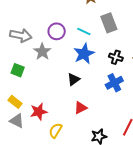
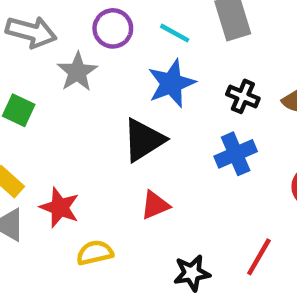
black triangle: (73, 79) -> (144, 140), size x1.5
red star: (39, 112) -> (60, 207), turned 30
yellow semicircle: (56, 130) -> (95, 253), turned 42

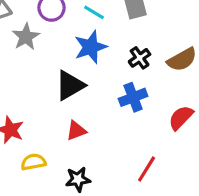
black cross: (243, 96) -> (140, 58), turned 30
black star: (192, 273) -> (78, 179), moved

